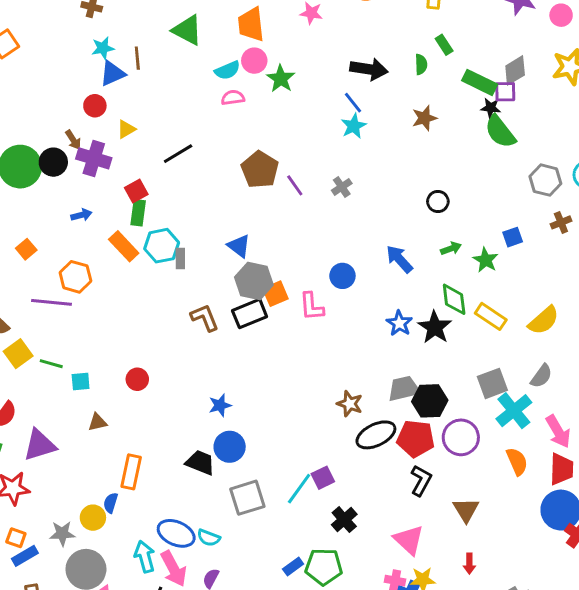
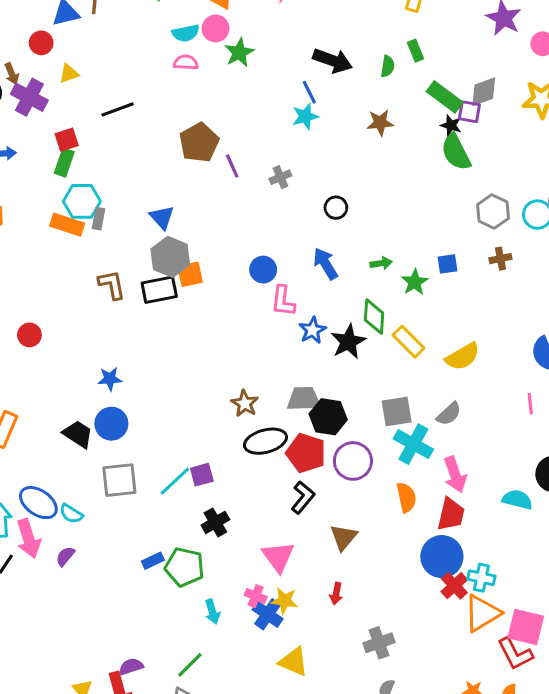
black circle: (438, 202) -> (336, 208), moved
orange rectangle: (124, 246) -> (67, 225), moved, turned -40
pink L-shape: (312, 306) -> (283, 301), moved
cyan cross: (514, 411) -> (413, 444), turned -33

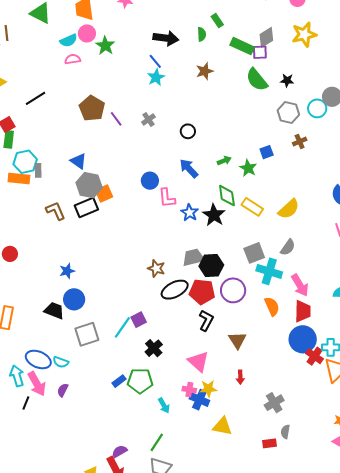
black star: (451, 125) -> (287, 80), moved

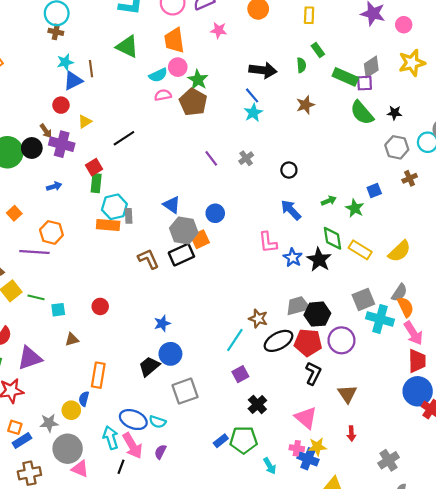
brown pentagon: (92, 108) -> (193, 102), moved
blue circle: (150, 181) -> (215, 213), moved
orange semicircle: (272, 306) -> (406, 307), moved
black trapezoid: (54, 311) -> (149, 366), turned -60
cyan line: (122, 327) -> (235, 340), moved

